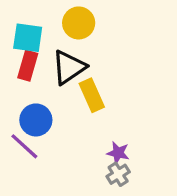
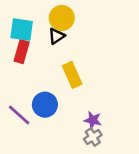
black triangle: (69, 67) -> (57, 36), moved, size x0.6
blue circle: (36, 120) -> (45, 105), moved

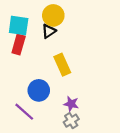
purple line: (19, 115) -> (24, 112), moved
purple star: (93, 120) -> (71, 104), moved
gray cross: (93, 137) -> (71, 121), moved

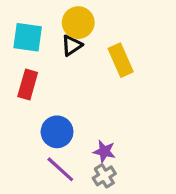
red rectangle: (19, 45) -> (28, 85), moved
yellow rectangle: (62, 65) -> (121, 60), moved
purple line: (24, 112) -> (60, 169), moved

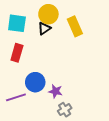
yellow rectangle: (121, 60) -> (75, 26), moved
purple star: (104, 151) -> (56, 91), moved
purple line: (60, 169) -> (16, 97), moved, turned -60

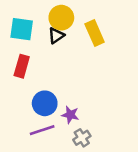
purple line: (16, 97) -> (42, 130), moved

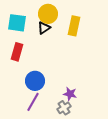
yellow rectangle: (95, 33) -> (74, 26), turned 36
purple star: (70, 115) -> (70, 94), moved
purple line: (42, 130) -> (33, 102), turned -42

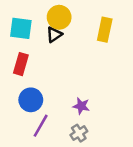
yellow rectangle: (74, 26) -> (105, 30), moved
blue circle: (35, 81) -> (31, 100), moved
purple star: (70, 94) -> (81, 106), moved

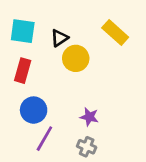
yellow circle: (59, 17) -> (76, 58), moved
yellow rectangle: (105, 30) -> (115, 33), turned -60
gray cross: (79, 133) -> (87, 147), turned -35

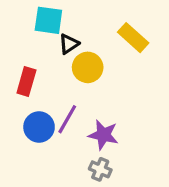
cyan square: (23, 31) -> (48, 20), moved
purple star: (89, 117) -> (103, 135), size x1.4
purple line: (44, 139) -> (67, 119), moved

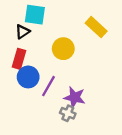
black triangle: (69, 44) -> (22, 32), moved
blue circle: (39, 127) -> (28, 77), moved
gray cross: (100, 169) -> (68, 113), moved

